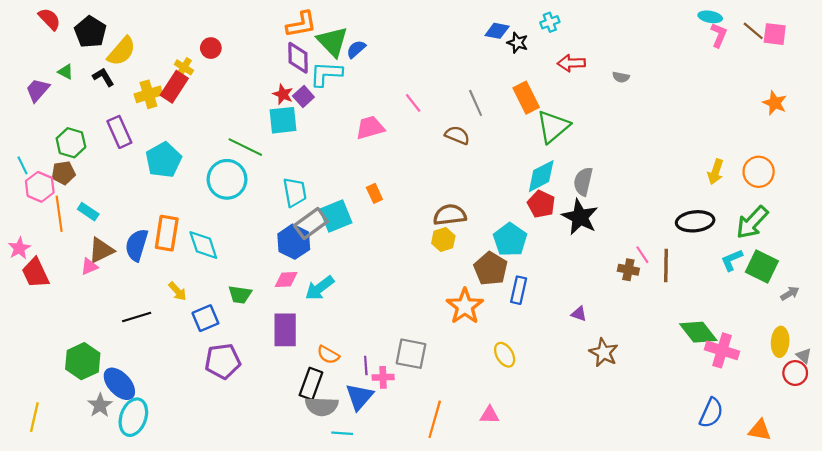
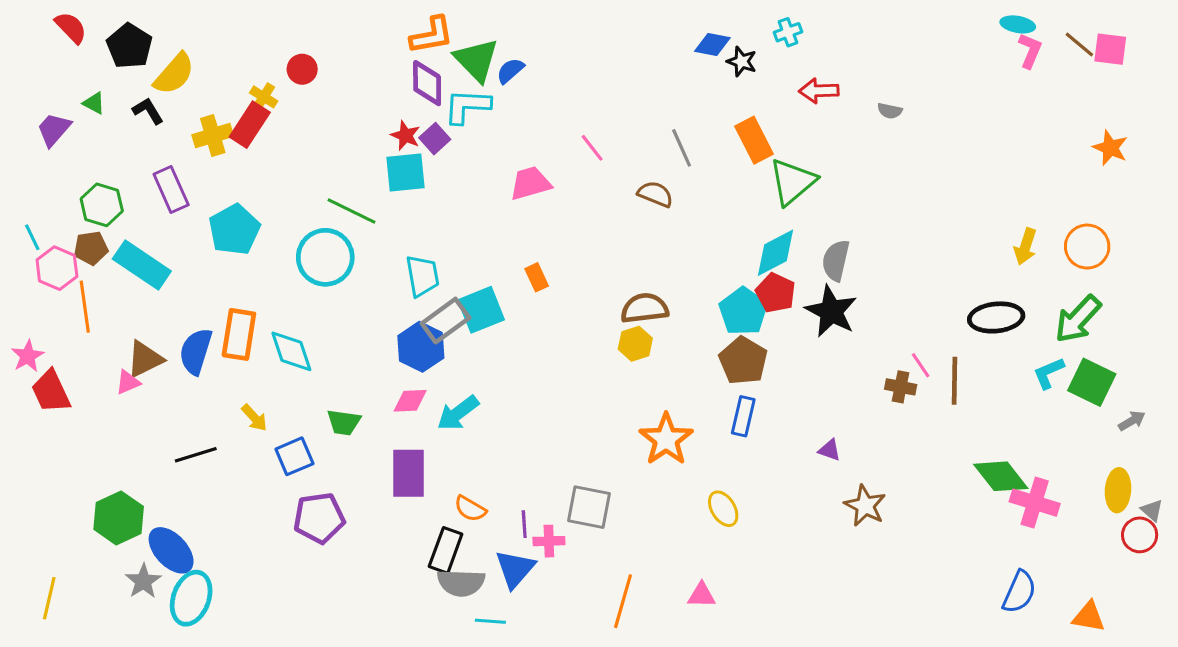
cyan rectangle: (88, 212) -> (142, 265), moved, size x1.8
cyan pentagon: (510, 240) -> (743, 311), moved
brown pentagon: (491, 269) -> (743, 361), moved

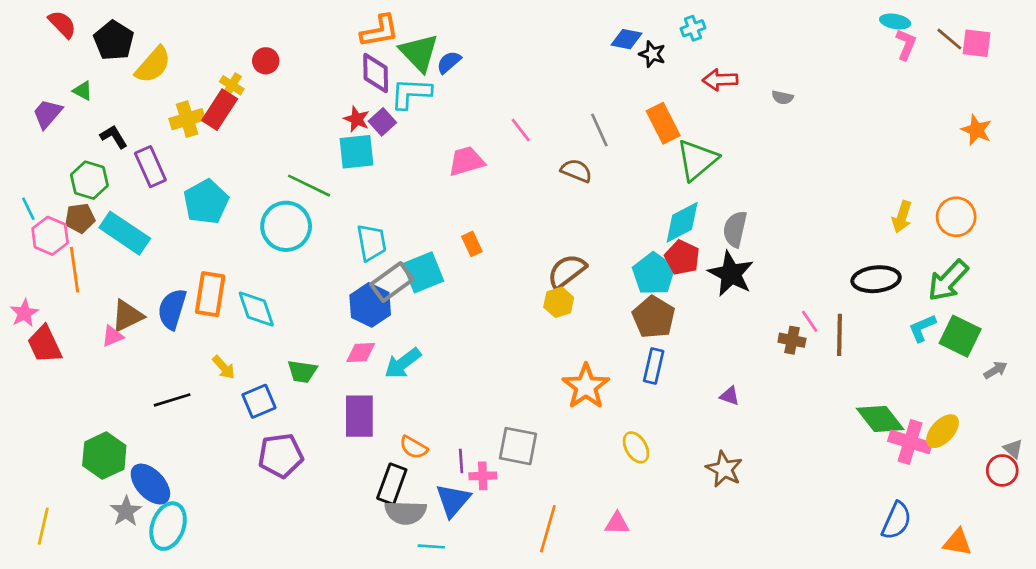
black L-shape: (148, 111) -> (114, 137), moved
brown semicircle: (645, 308) -> (567, 271), turned -30
yellow ellipse: (1118, 490) -> (943, 431), moved, turned 39
brown star: (865, 506) -> (724, 469), moved

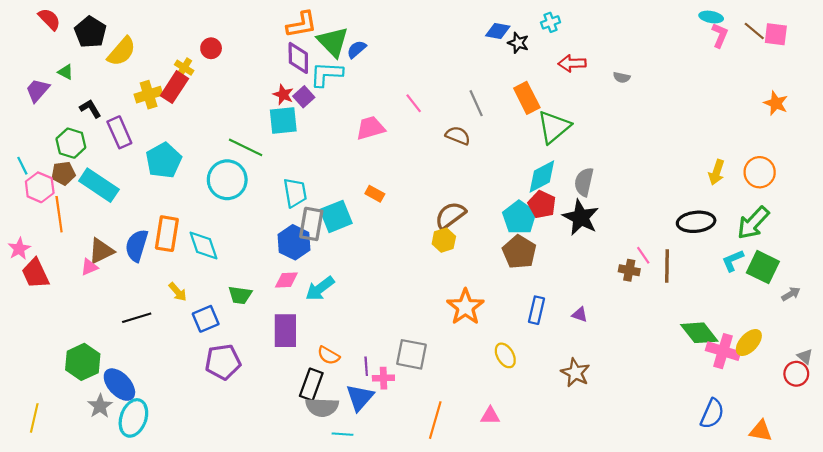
orange rectangle: (472, 244) -> (375, 194), turned -36
gray rectangle: (392, 282) -> (311, 224), turned -44
blue rectangle: (654, 366) -> (537, 310), moved

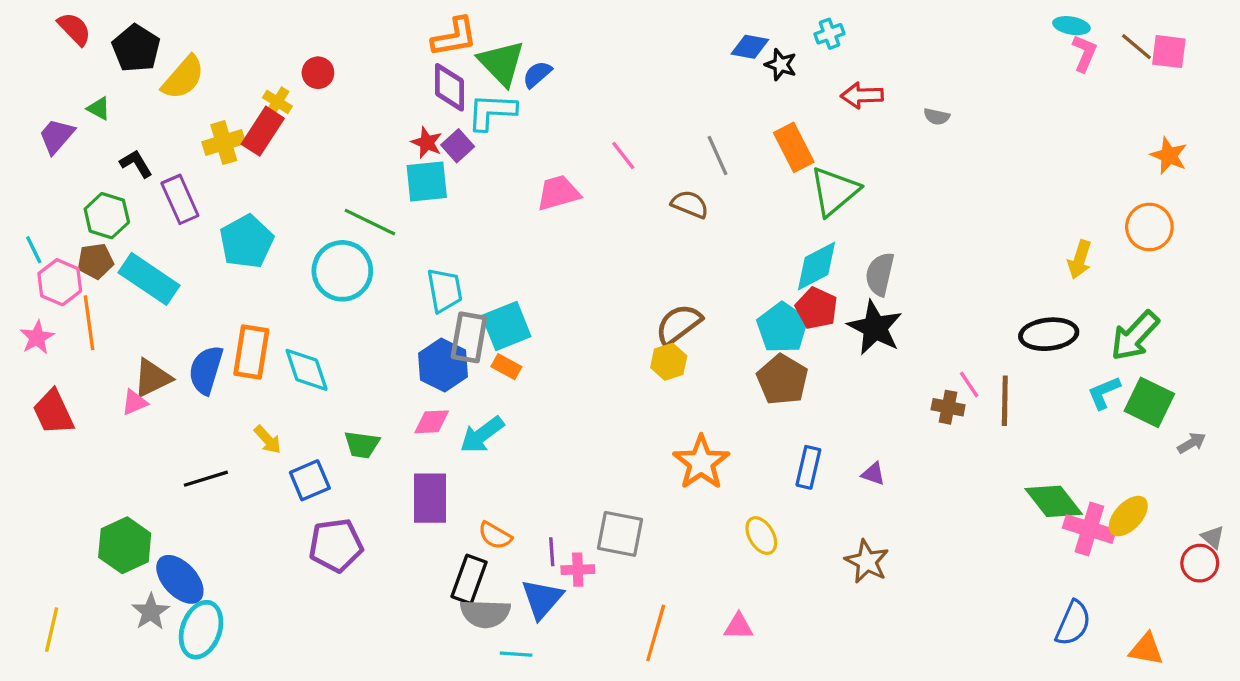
orange circle: (760, 172) -> (1149, 227), moved
orange rectangle: (375, 194) -> (506, 367), moved
pink star: (19, 249) -> (37, 337), moved

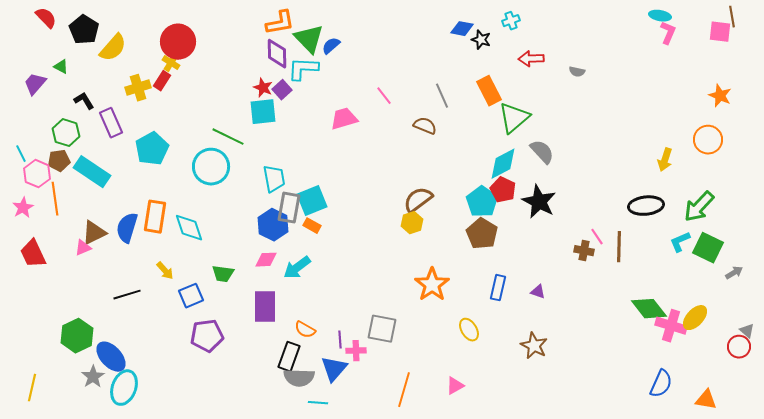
brown line: (1136, 47) -> (732, 17), moved, turned 40
red circle: (318, 73) -> (178, 42), moved, size x1.8
red rectangle: (263, 131) -> (162, 81), size x0.7
gray semicircle: (880, 274) -> (542, 152), moved, turned 124
pink triangle: (739, 626) -> (455, 386), turned -30

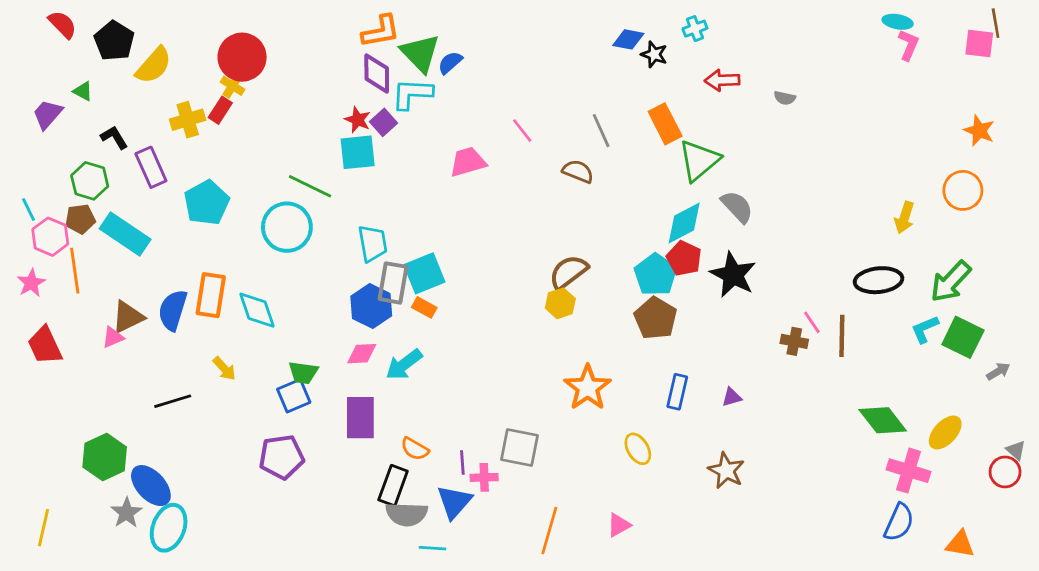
purple triangle: (538, 292) -> (732, 397), turned -35
blue square: (191, 296) -> (294, 396), moved
pink cross: (671, 326) -> (908, 471), moved

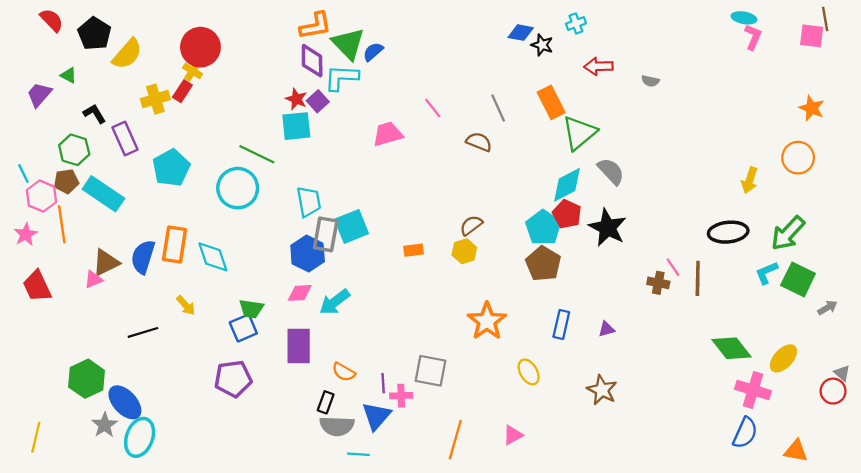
brown semicircle: (568, 272) -> (471, 225), size x0.7
orange rectangle: (424, 307) -> (414, 250), moved, turned -36
black rectangle: (393, 486) -> (326, 402), size x0.7

